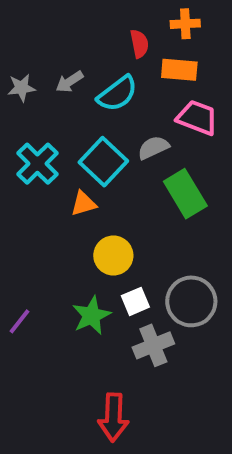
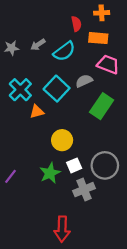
green rectangle: (185, 194) -> (102, 106), turned 65
orange triangle: (83, 204) -> (37, 112), moved

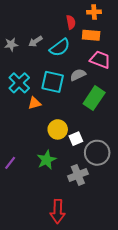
cyan square: (57, 89) -> (53, 82), turned -30
white square: (74, 165) -> (76, 139), moved

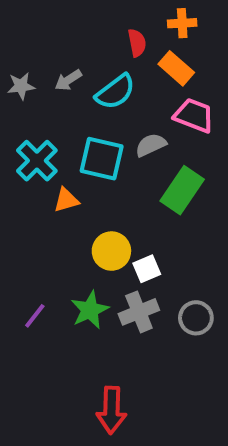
orange rectangle: (91, 35) -> (176, 68), turned 36
gray circle: (97, 153) -> (196, 318), moved, size x0.7
purple line: (10, 163) -> (35, 316), moved
gray cross: (78, 175) -> (139, 312), moved

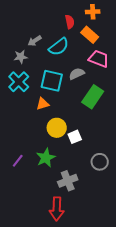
gray star: (21, 86) -> (21, 57), moved
orange triangle: (66, 200) -> (43, 104), moved
gray cross: (139, 312) -> (68, 181), moved

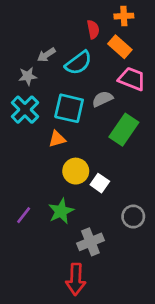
white square: (75, 137) -> (100, 183), turned -32

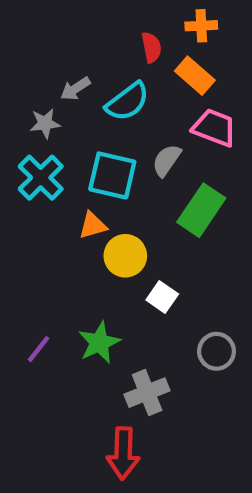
gray semicircle: (102, 99) -> (167, 160), turned -30
yellow circle: (76, 171) -> (125, 256), moved

